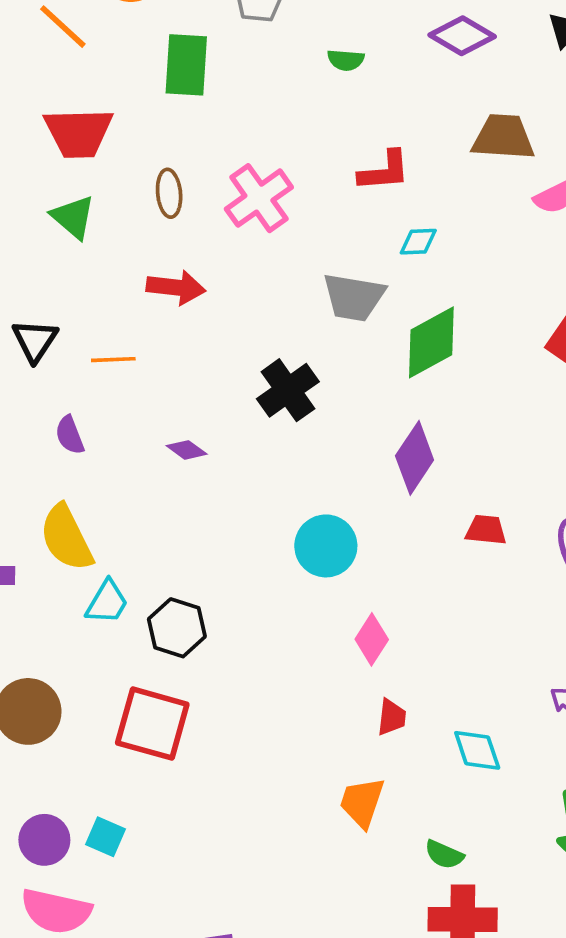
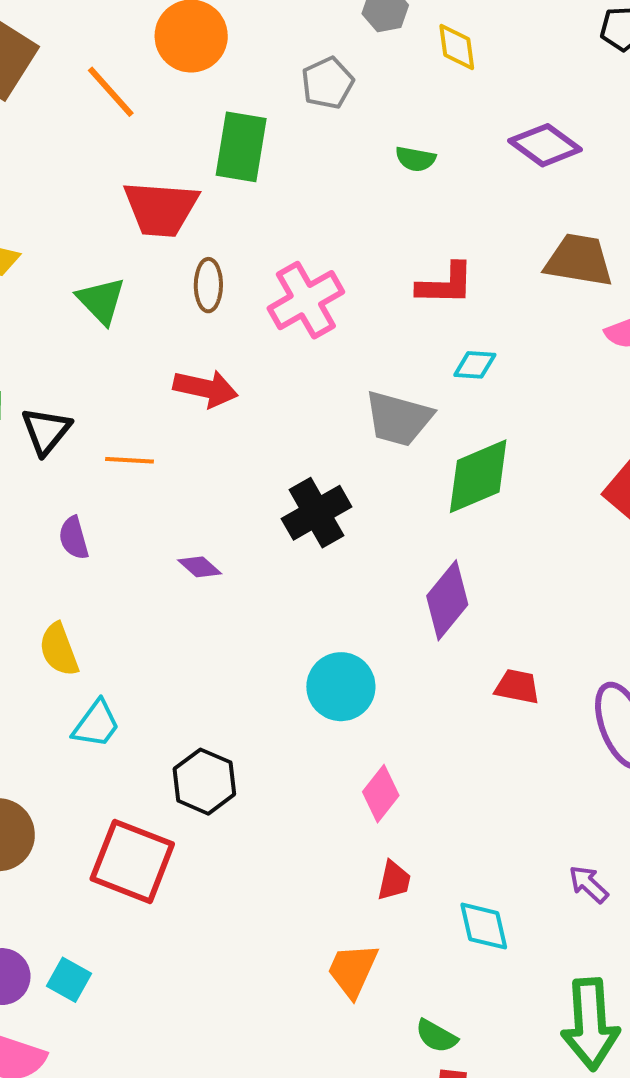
red trapezoid: (79, 133) -> (161, 209), moved
yellow semicircle: (66, 538) -> (59, 650), size x0.7
black hexagon: (177, 628) -> (204, 782), moved

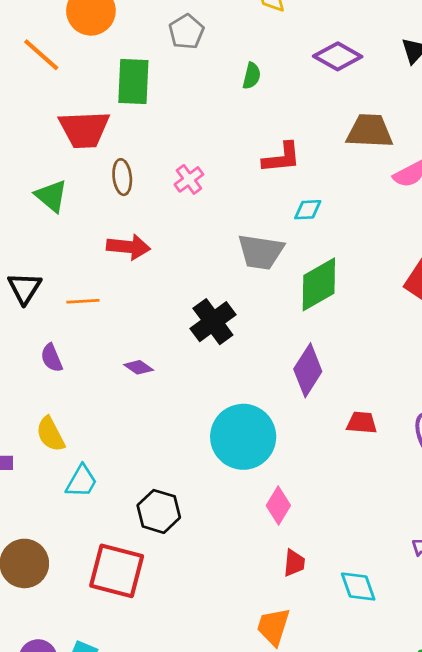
green semicircle: (416, 159) -> (252, 76), turned -80
pink cross: (306, 300) -> (189, 179), size x0.6
cyan circle: (341, 687) -> (243, 437), size x1.4

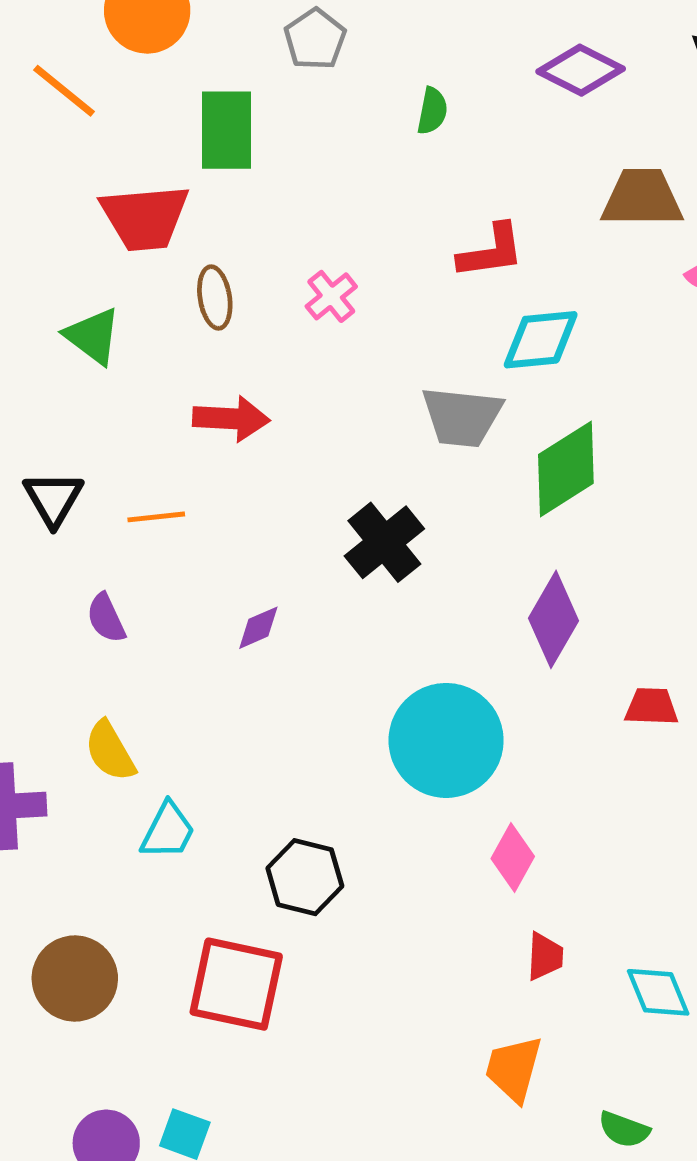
cyan diamond: (308, 210) -> (541, 340), size x1.6
purple diamond: (139, 367) -> (258, 628), turned -56

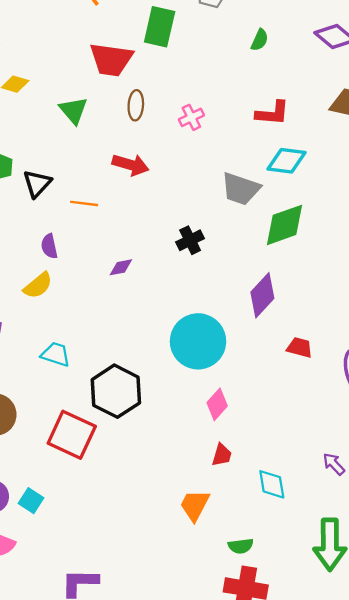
black cross: (384, 542) -> (190, 240), size x0.7
yellow semicircle: (110, 751) -> (38, 286), moved, turned -112
cyan trapezoid: (168, 831) -> (56, 354), turned -112
black hexagon: (305, 877) -> (116, 391), size x1.4
green semicircle: (624, 1130) -> (241, 546), turned -40

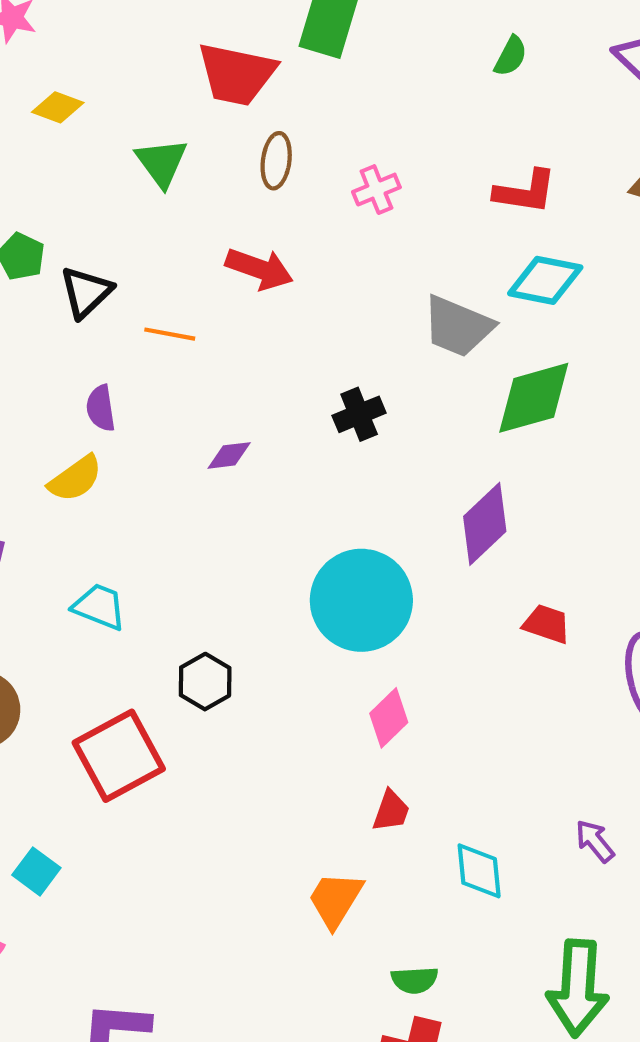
black hexagon: (116, 391) -> (205, 682), size x0.6
red square: (72, 435) -> (119, 756), turned 33

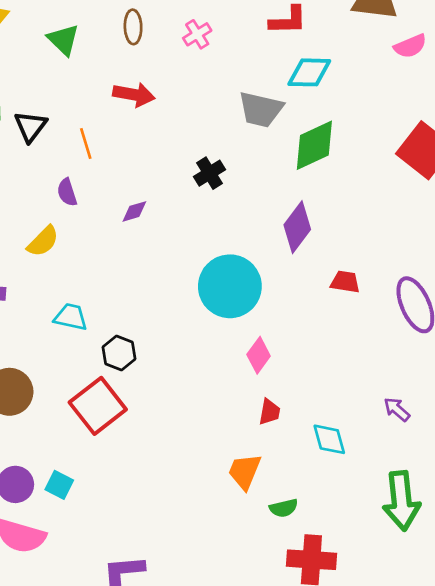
orange line: (170, 334) -> (86, 144), turned 72
purple semicircle: (101, 408) -> (67, 192), moved
black hexagon: (205, 682) -> (119, 353), moved
green semicircle: (415, 980) -> (284, 508), moved

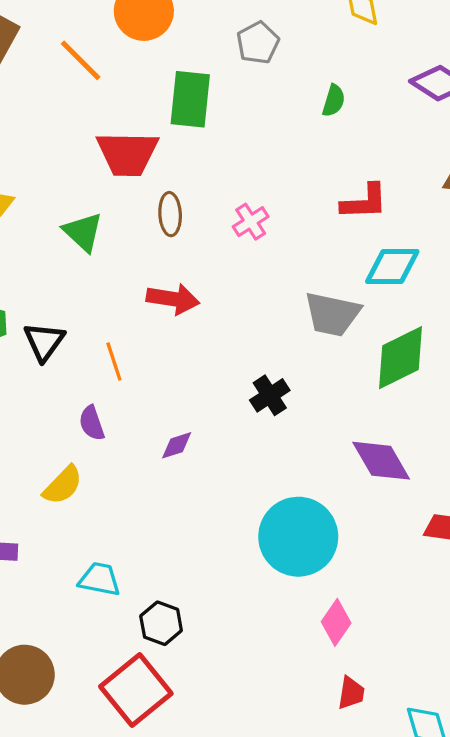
purple diamond: (297, 227) -> (381, 461), turned -66

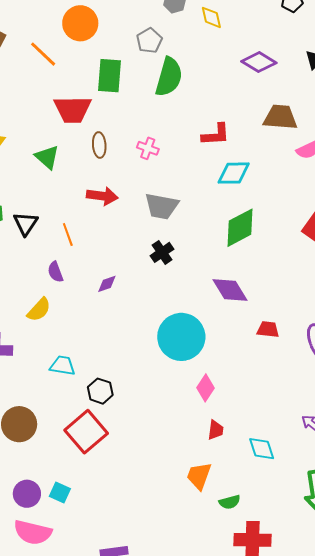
green semicircle: (334, 101) -> (169, 77), moved, size x2.0
pink cross: (251, 222) -> (148, 148), turned -35
gray trapezoid: (332, 314) -> (161, 206), moved

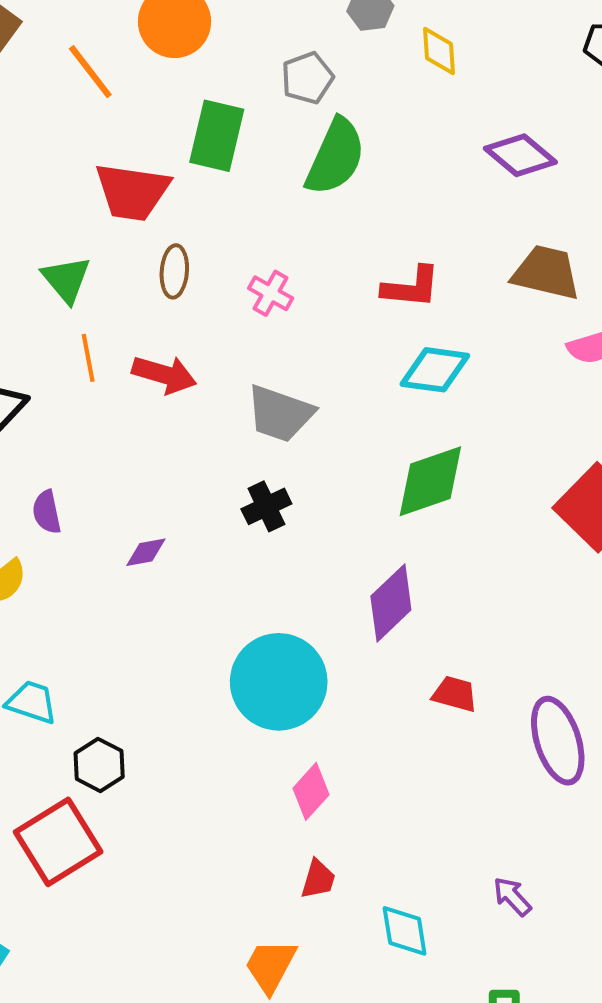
orange line: (68, 235) -> (88, 358), moved
purple diamond: (230, 290) -> (391, 603), turned 69

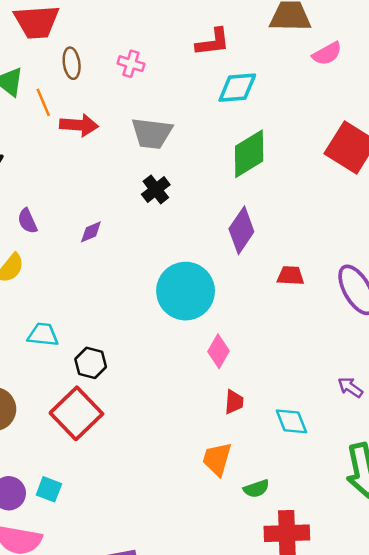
orange line: (88, 358) -> (43, 102), moved

